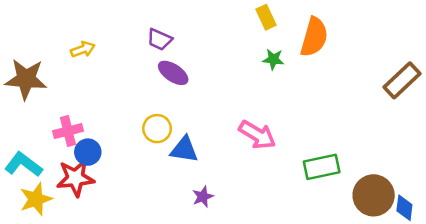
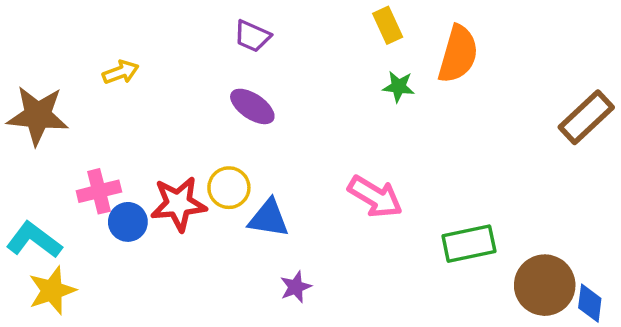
purple trapezoid: (160, 39) -> (252, 36), moved
red star: (75, 178) -> (178, 204), moved

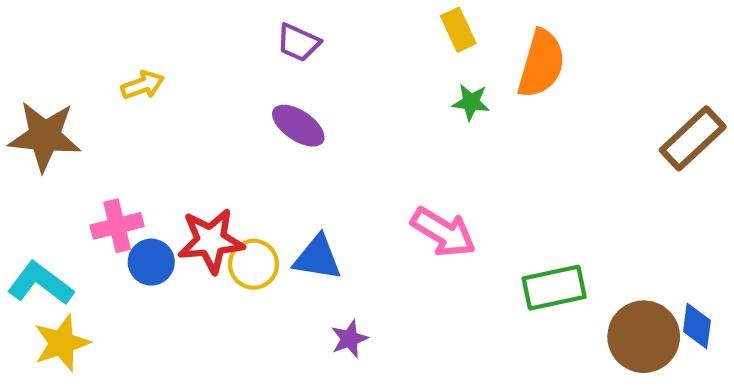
yellow circle: (229, 188) -> (254, 264), moved
blue diamond: (590, 303) -> (697, 326), moved

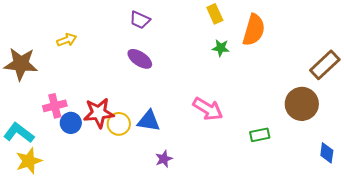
green rectangle: (554, 288) -> (260, 135), size x0.7
brown circle: (644, 337) -> (302, 104), moved

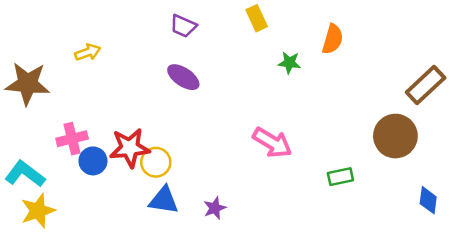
yellow rectangle: (215, 14) -> (257, 18), moved
orange semicircle: (254, 30) -> (333, 39), size x0.7
blue triangle: (149, 121) -> (164, 200), moved

